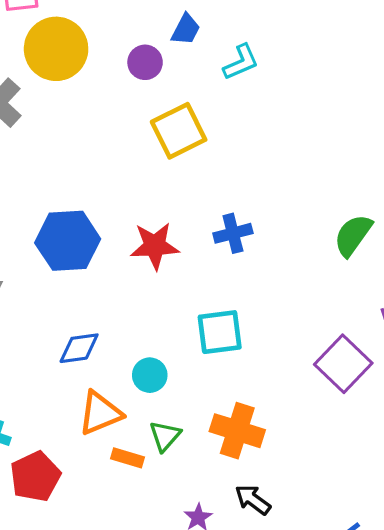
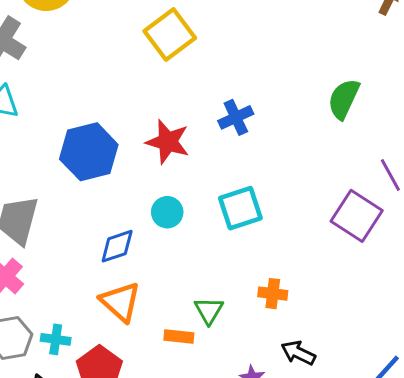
red star: (155, 246) -> (168, 142), turned 30
cyan circle: (150, 375) -> (167, 212), moved
orange triangle: (100, 413) -> (120, 302), moved, turned -45
orange cross: (237, 431) -> (273, 294), size x0.6

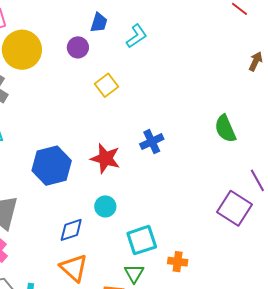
yellow square: (170, 35) -> (106, 85), size x0.7
green semicircle: (344, 99) -> (225, 129), turned -48
cyan square: (240, 208) -> (142, 240), moved

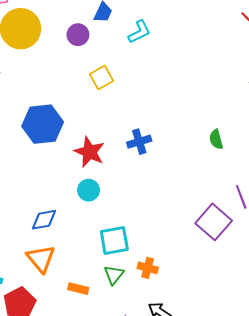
green semicircle: (225, 129) -> (216, 139), size x0.7
blue hexagon: (52, 166) -> (43, 124), moved
cyan circle: (105, 206) -> (89, 190), moved
green triangle: (134, 273) -> (114, 275), moved

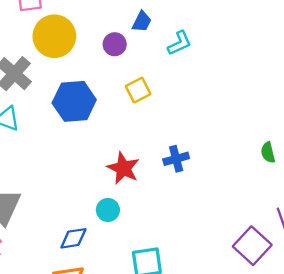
blue hexagon: (43, 124) -> (74, 101), moved
green semicircle: (216, 139) -> (268, 152), moved
cyan circle: (89, 190) -> (108, 210), moved

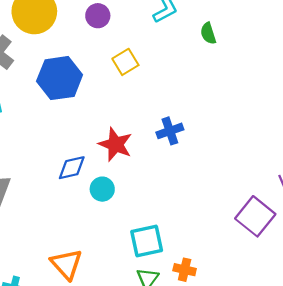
green semicircle: (268, 152) -> (208, 33), moved
blue diamond: (73, 238) -> (72, 168), moved

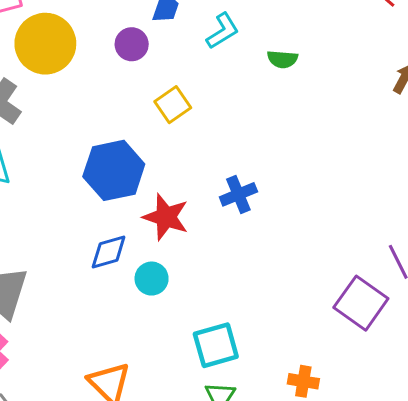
green semicircle: (208, 33) -> (282, 59), turned -65
blue hexagon: (60, 78) -> (114, 170), moved
orange cross: (185, 270) -> (303, 381), moved

